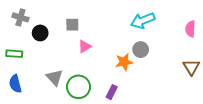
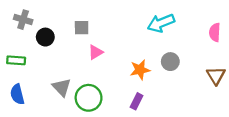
gray circle: (141, 50) -> (170, 62), moved
purple rectangle: (112, 92) -> (136, 101), moved

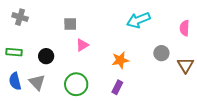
black circle: (45, 37) -> (46, 56), moved
gray circle: (170, 62) -> (161, 53), moved
gray triangle: (62, 87) -> (37, 82), moved

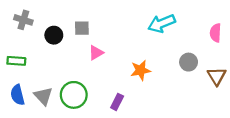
black circle: (46, 56) -> (54, 35), moved
green circle: (76, 84) -> (74, 95), moved
purple rectangle: (117, 87) -> (117, 102), moved

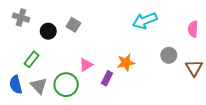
gray square: (82, 28) -> (73, 25), turned 32
pink triangle: (96, 53) -> (86, 65), moved
green rectangle: (16, 61) -> (31, 59), moved, turned -56
purple rectangle: (117, 102) -> (107, 78), moved

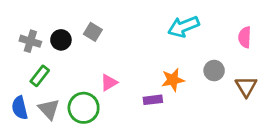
gray cross: (21, 18) -> (30, 41), moved
orange star: (126, 63) -> (173, 80), moved
purple rectangle: (107, 78) -> (153, 100), moved, turned 56

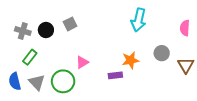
cyan arrow: (183, 27) -> (139, 20), turned -55
gray square: (93, 32) -> (70, 24), turned 32

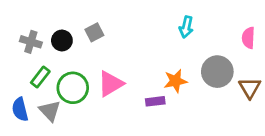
cyan arrow: (139, 20) -> (186, 27), size x0.7
gray circle: (162, 53) -> (217, 72), size x1.5
pink triangle: (82, 62) -> (111, 84), size x1.5
green circle: (63, 81) -> (73, 88), moved

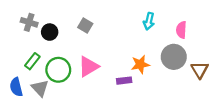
gray square: (94, 32) -> (85, 26), moved, turned -32
pink semicircle: (248, 38) -> (181, 30), moved
gray cross: (31, 42) -> (29, 22), moved

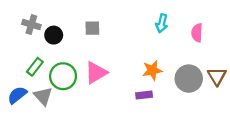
gray square: (85, 26) -> (92, 28), turned -32
gray circle: (174, 57) -> (189, 79), moved
purple rectangle: (124, 81) -> (144, 95), moved
blue semicircle: (16, 87) -> (17, 95), turned 66

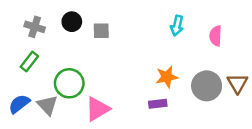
black circle: (54, 35) -> (72, 22), moved
green rectangle: (35, 67) -> (29, 61), moved
pink triangle: (96, 73) -> (97, 109), moved

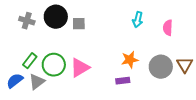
black circle: (72, 22) -> (56, 17), size x1.5
green rectangle: (29, 61) -> (30, 61), moved
gray triangle: (47, 105) -> (37, 82), turned 36
pink triangle: (97, 109) -> (80, 68), moved

